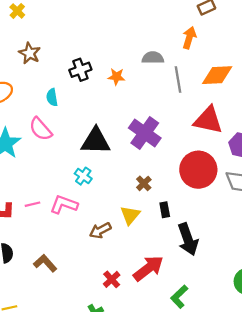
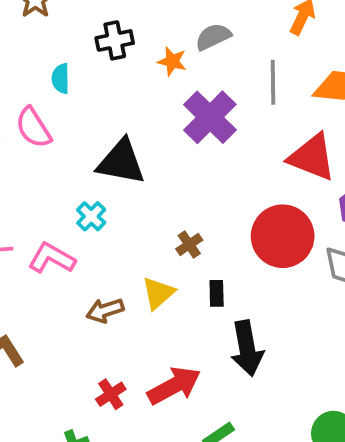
gray semicircle: (153, 58) -> (213, 37), moved, turned -35
purple cross: (145, 133) -> (210, 117), moved

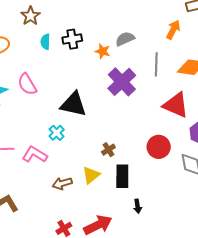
cyan semicircle: (61, 78) -> (45, 42), moved
red circle: (283, 236) -> (159, 147), size x0.7
black rectangle: (217, 293) -> (122, 176), size x1.6
black arrow: (247, 348) -> (138, 206), size x0.5

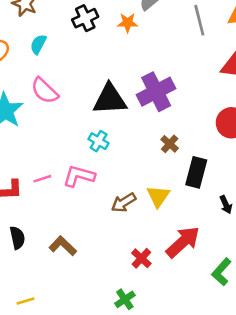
cyan semicircle: (45, 42) -> (38, 44), moved, turned 42
purple cross: (122, 82) -> (156, 92), moved, turned 32
yellow triangle: (91, 175) -> (158, 196), moved
black rectangle: (122, 176) -> (196, 172), turned 30

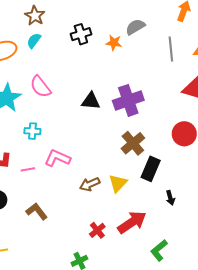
cyan semicircle: (38, 44) -> (34, 41), moved
black triangle: (110, 99) -> (91, 101), size x0.7
cyan cross: (99, 141) -> (32, 131), moved, turned -35
brown cross: (170, 144) -> (133, 143), size x1.6
pink line: (42, 179) -> (28, 169), moved

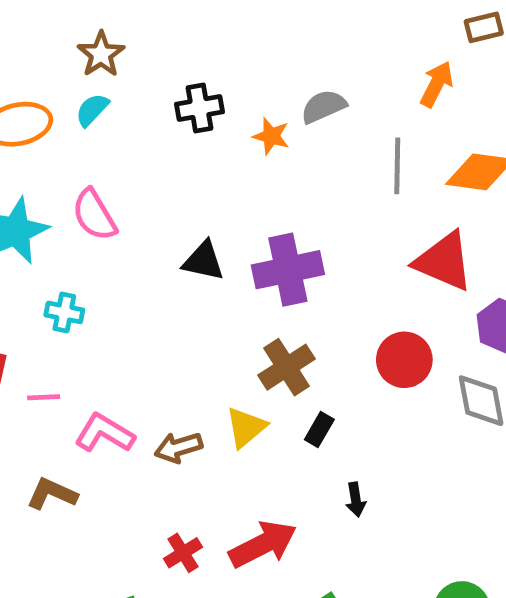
pink L-shape: (57, 158) -> (105, 433), moved
black rectangle: (151, 169) -> (319, 430), size x0.6
yellow triangle: (118, 183) -> (246, 427), moved
brown L-shape: (37, 211) -> (52, 494), turned -35

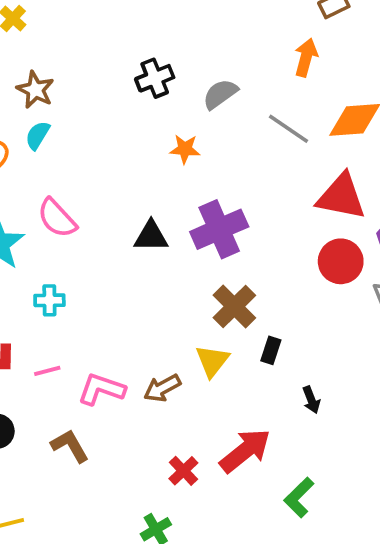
black cross: (199, 108) -> (155, 78), moved
orange star: (271, 136) -> (185, 149), moved
gray line: (397, 166) -> (288, 129), turned -45
red circle: (404, 360) -> (341, 261), moved
brown L-shape: (52, 494) -> (70, 446), turned 48

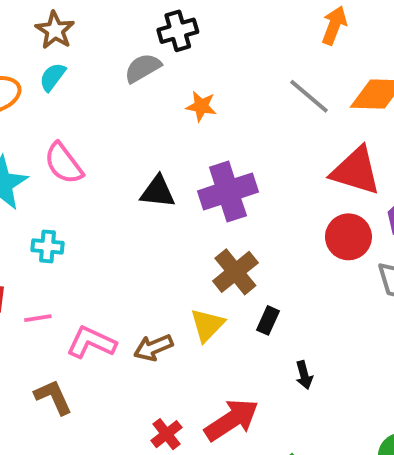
gray semicircle: (220, 94) -> (143, 68), moved

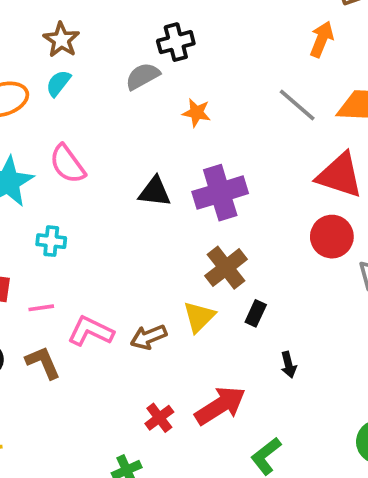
brown L-shape: (53, 397) -> (43, 363), moved

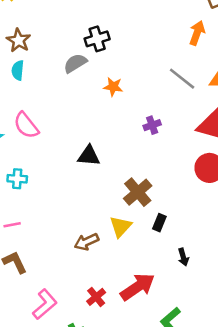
cyan semicircle: (58, 83) -> (18, 70), turned -30
black triangle: (155, 192) -> (89, 156), moved
purple cross: (220, 193) -> (152, 125), moved, size x0.5
pink L-shape: (91, 331) -> (45, 304), moved, turned 116

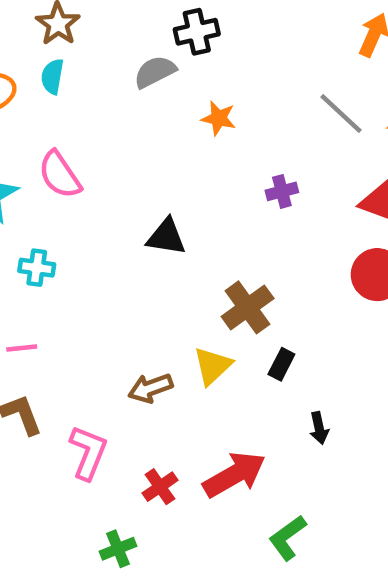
pink L-shape: (45, 304) -> (88, 453), moved, turned -32

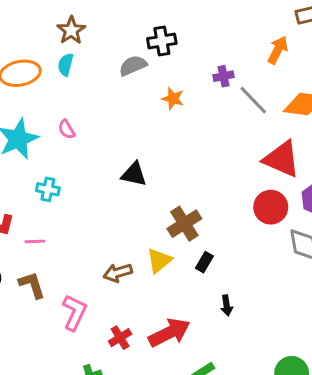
pink semicircle: (60, 175) -> (67, 129), size x0.6
purple cross: (282, 191) -> (224, 76), moved

